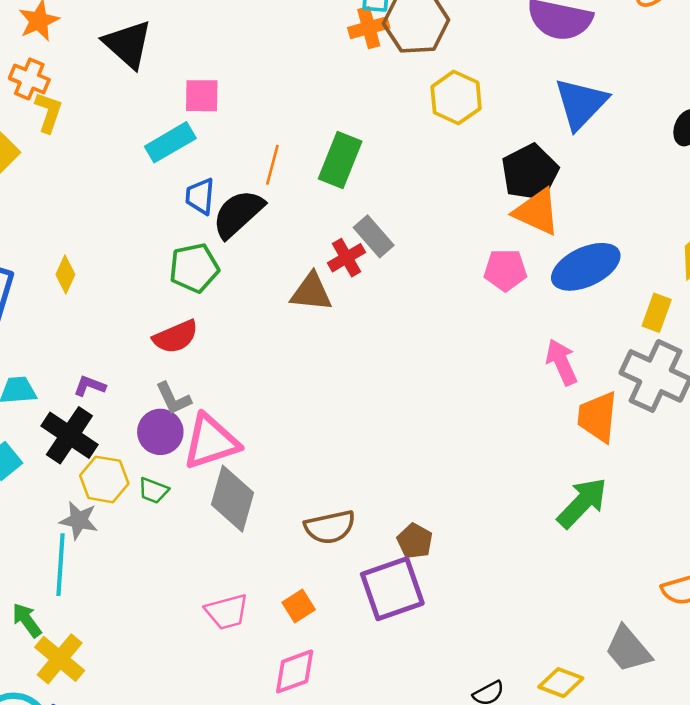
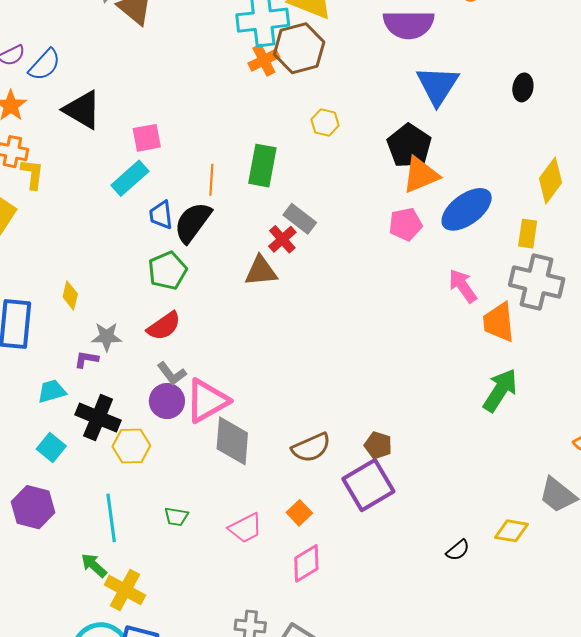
yellow hexagon: (456, 98) -> (325, 122), moved, size x0.7
orange triangle: (537, 212) -> (421, 175), turned -36
purple L-shape: (90, 386) -> (86, 359), moved
green trapezoid: (153, 490) -> (176, 517), moved
gray star: (79, 520) -> (107, 337), moved

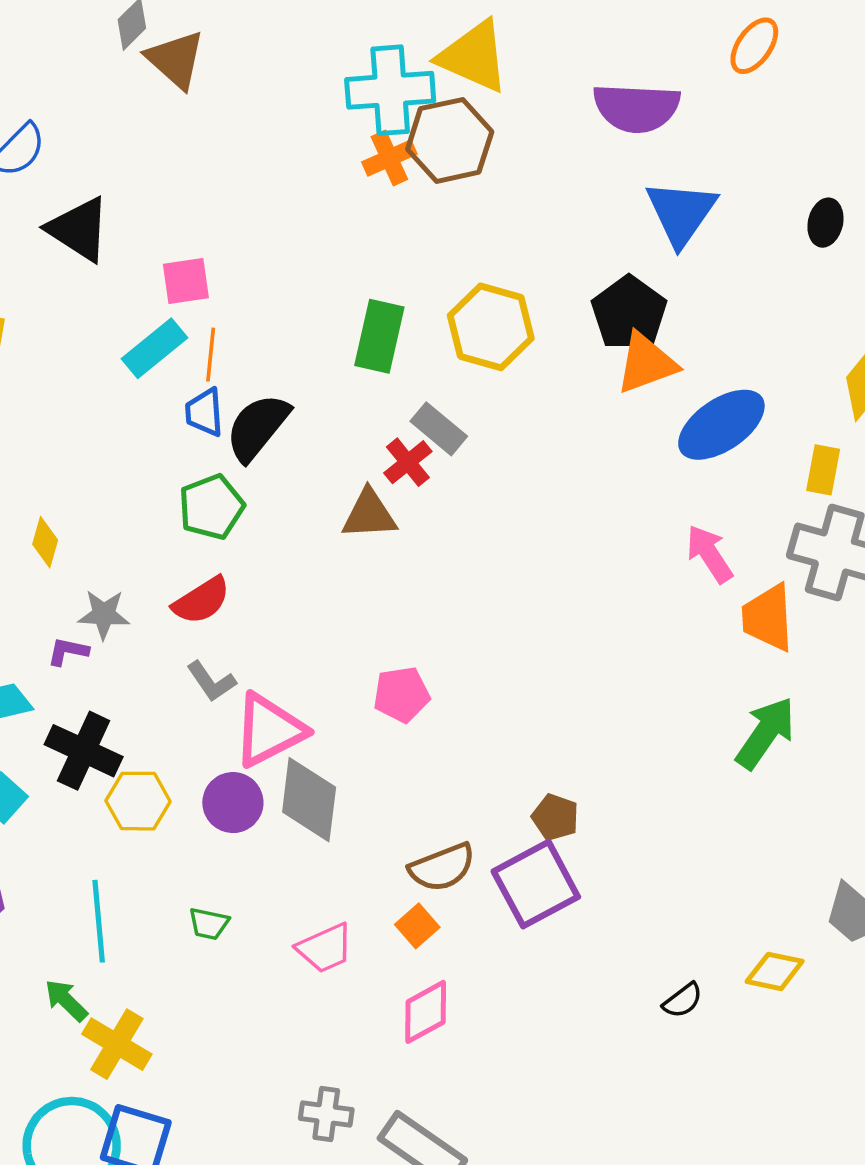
yellow hexagon: (325, 122) -> (491, 327), moved, size x1.8
orange line: (211, 180) -> (211, 355), moved
pink pentagon: (406, 224) -> (402, 694), moved
purple circle: (167, 401) -> (233, 803), moved
brown semicircle: (311, 448) -> (442, 867), moved

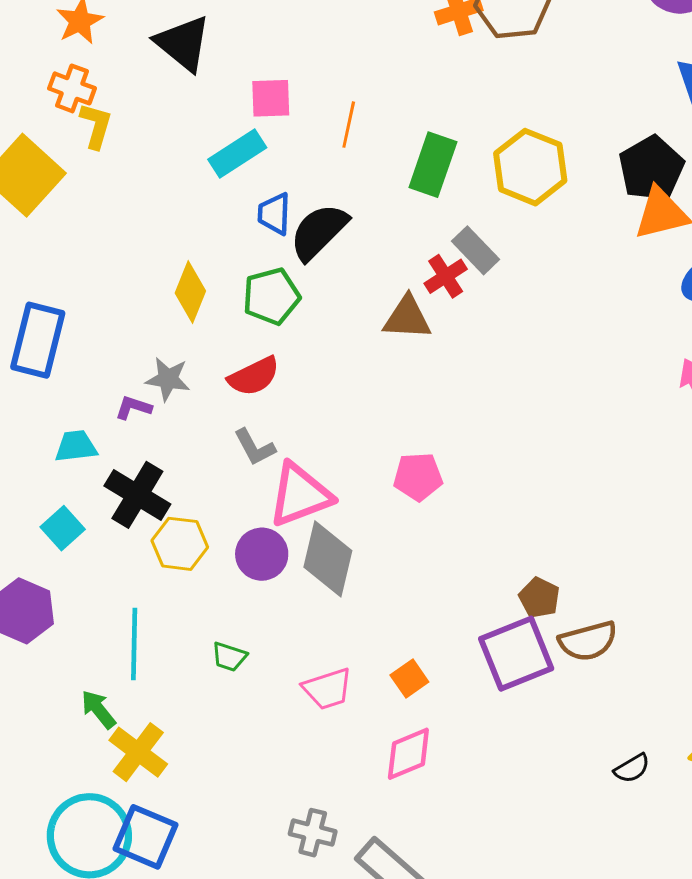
orange line: (211, 355) -> (349, 125), moved
yellow diamond: (45, 542) -> (190, 292), moved, size x1.4
brown semicircle: (442, 867) -> (588, 641), moved

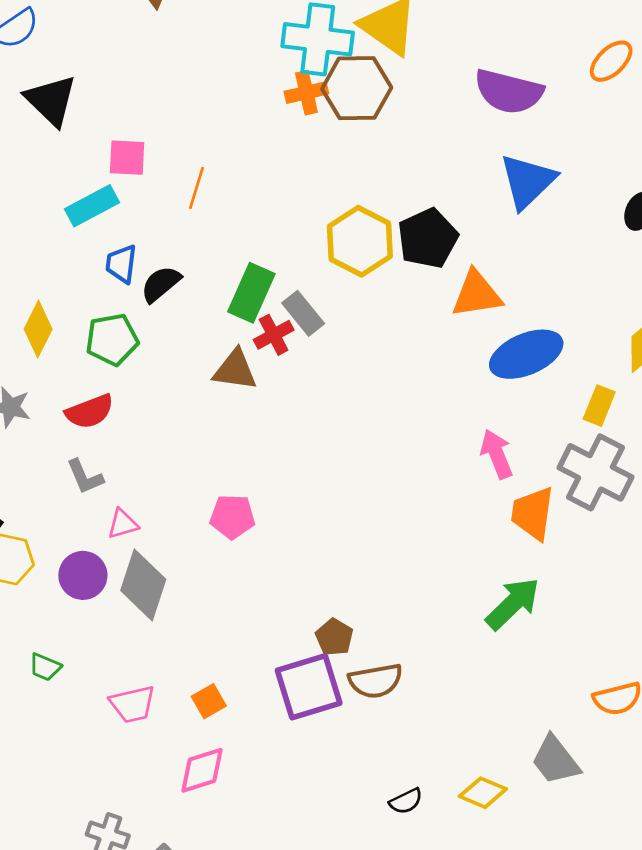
green rectangle: (433, 165) -> (251, 293), moved
black pentagon: (651, 168) -> (428, 238), moved
black semicircle: (319, 232) -> (161, 284), size x0.7
pink triangle: (300, 495) -> (123, 524), size x0.5

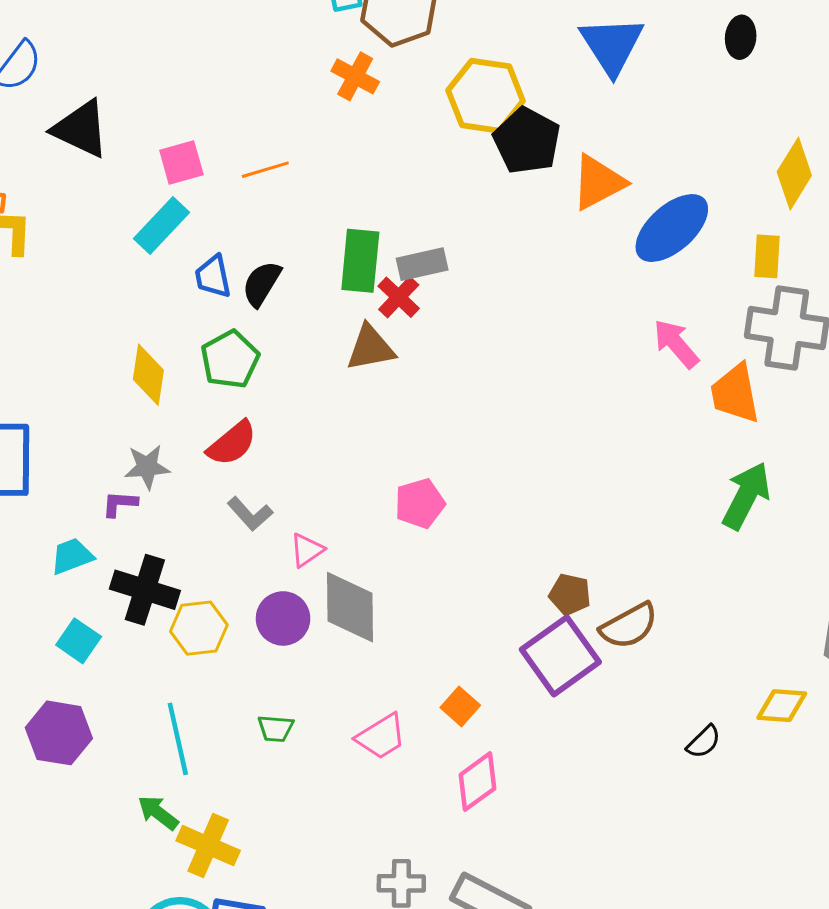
orange cross: (306, 93) -> (355, 76), moved, turned -30
orange line: (197, 188) -> (265, 170), turned 75
yellow hexagon: (360, 241) -> (486, 96), moved
gray rectangle: (303, 313) -> (422, 264), turned -45

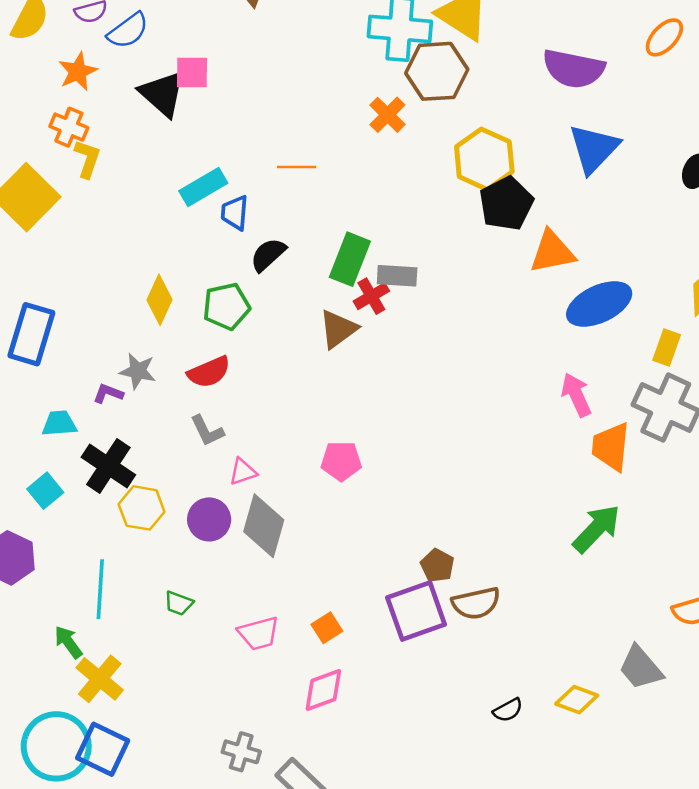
pink square: (181, 162) -> (192, 72), moved
blue trapezoid: (213, 277) -> (235, 213), moved
brown triangle: (370, 348) -> (338, 329), turned -42

